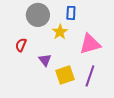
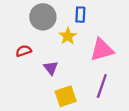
red semicircle: (21, 45) -> (24, 51), turned 48
yellow square: (65, 75) -> (66, 96), moved

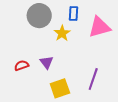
pink triangle: (102, 50) -> (99, 27), moved
red semicircle: (24, 51) -> (22, 65), moved

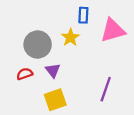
gray circle: (39, 16) -> (38, 45), moved
yellow square: (60, 88) -> (55, 100), moved

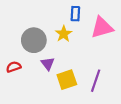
red semicircle: (25, 74) -> (14, 67), moved
yellow square: (55, 100) -> (67, 80), moved

